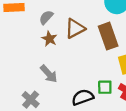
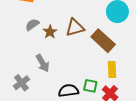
gray semicircle: (46, 17) -> (32, 25), moved
brown rectangle: (108, 36) -> (103, 41), turned -40

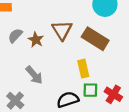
brown triangle: (75, 28) -> (62, 30), turned -36
yellow rectangle: (112, 69) -> (83, 69), moved

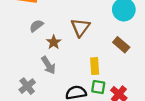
brown rectangle: (95, 39) -> (121, 45), moved, size x0.7
brown star: (36, 40) -> (54, 42), moved

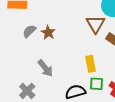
brown triangle: (80, 27) -> (96, 24), moved
brown star: (54, 42) -> (48, 33), moved

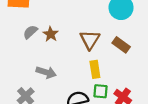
brown triangle: (96, 24) -> (90, 40), moved
gray arrow: (45, 68) -> (46, 72), turned -36

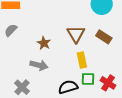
gray semicircle: (30, 32) -> (11, 30), moved
brown star: (51, 34) -> (44, 43), moved

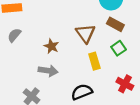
brown rectangle: (104, 37) -> (115, 24), moved
green square: (88, 79) -> (119, 48), moved, turned -32

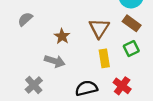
red cross: (125, 84) -> (122, 86), moved

